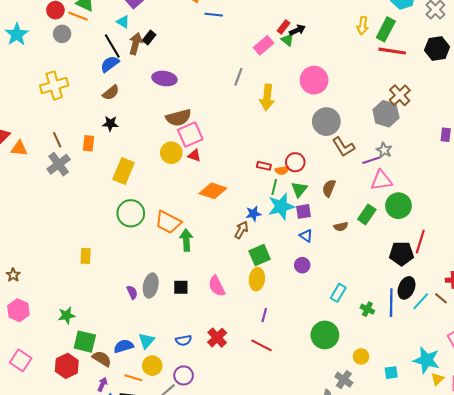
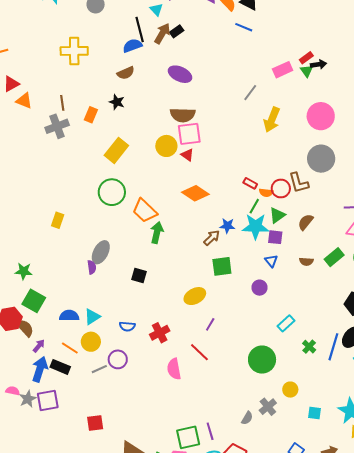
brown L-shape: (343, 147) -> (299, 183), moved
yellow ellipse: (257, 279) -> (195, 296), moved, turned 40
gray ellipse: (151, 286) -> (101, 252), moved
pink semicircle: (217, 286) -> (174, 369), moved
brown semicircle: (102, 359) -> (25, 328), moved

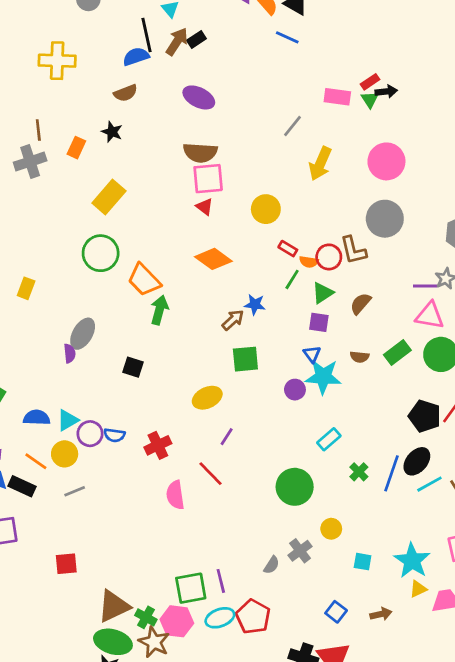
pink rectangle: (283, 70) -> (337, 97), turned 30
yellow circle: (166, 146) -> (266, 209), moved
cyan star: (256, 226) -> (323, 377), moved
purple circle: (118, 359) -> (90, 434), moved

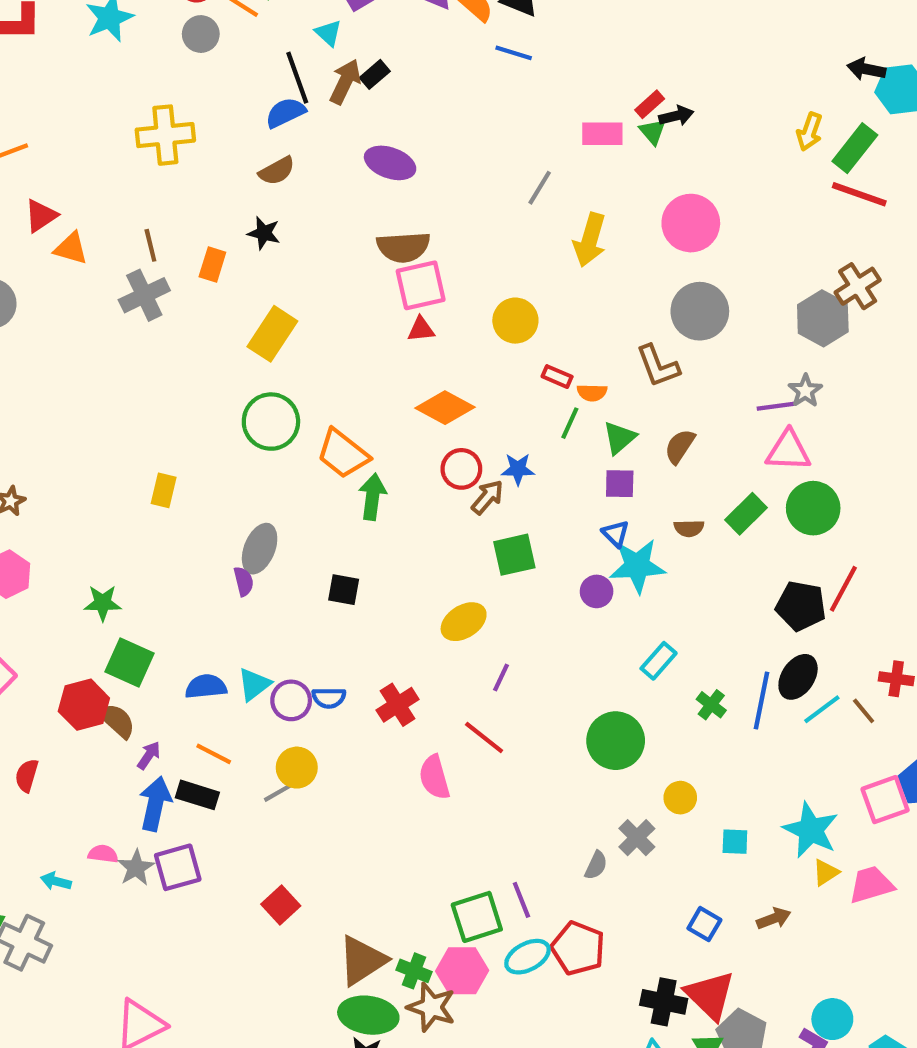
red triangle: (205, 207) -> (421, 329), turned -36
red circle: (329, 257) -> (461, 469), moved
yellow circle: (65, 454) -> (297, 768), moved
red square: (66, 564) -> (281, 905), turned -30

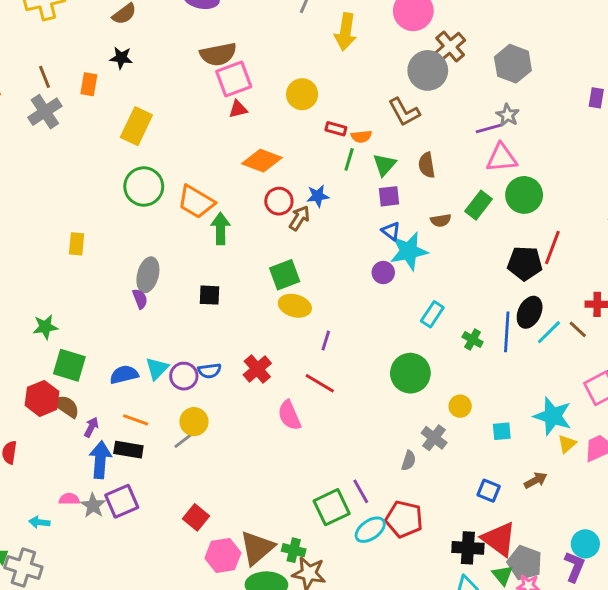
brown cross: (858, 286) -> (450, 46), moved
brown semicircle: (680, 446) -> (427, 165), turned -35
green square: (514, 555) -> (285, 275), moved
yellow ellipse: (464, 622) -> (295, 306), turned 56
pink hexagon: (462, 971) -> (223, 556), moved

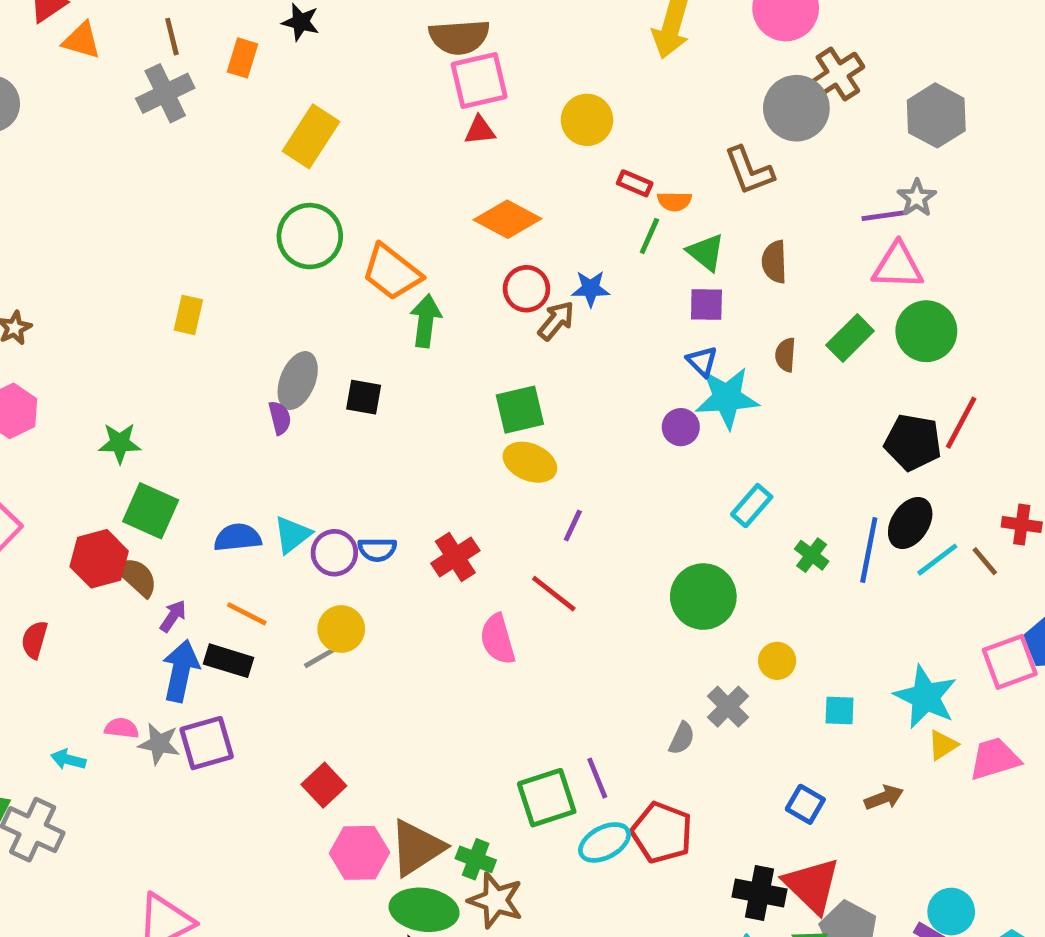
green triangle: (384, 165) -> (706, 252), turned -40
brown semicircle: (441, 220) -> (785, 355), turned 96
black square: (209, 295) -> (364, 397), moved
gray star: (93, 505) -> (159, 744), turned -30

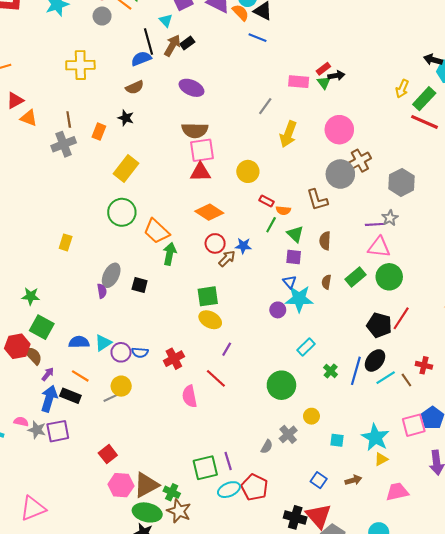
red triangle: (480, 130) -> (200, 172), size x1.5
pink trapezoid: (995, 759) -> (397, 492), moved

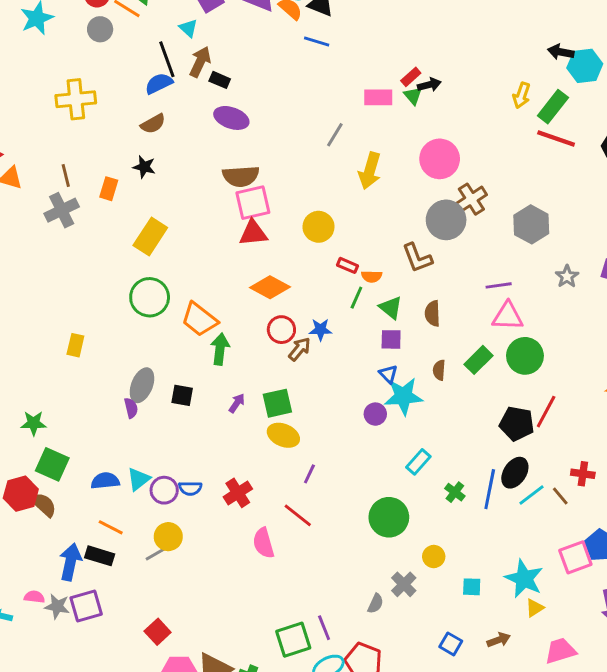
black rectangle: (187, 43) -> (220, 80), moved, turned 64
gray star: (390, 218) -> (567, 276), moved
purple arrow: (48, 374) -> (237, 403), moved

